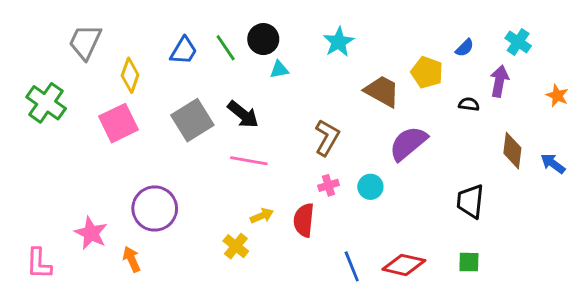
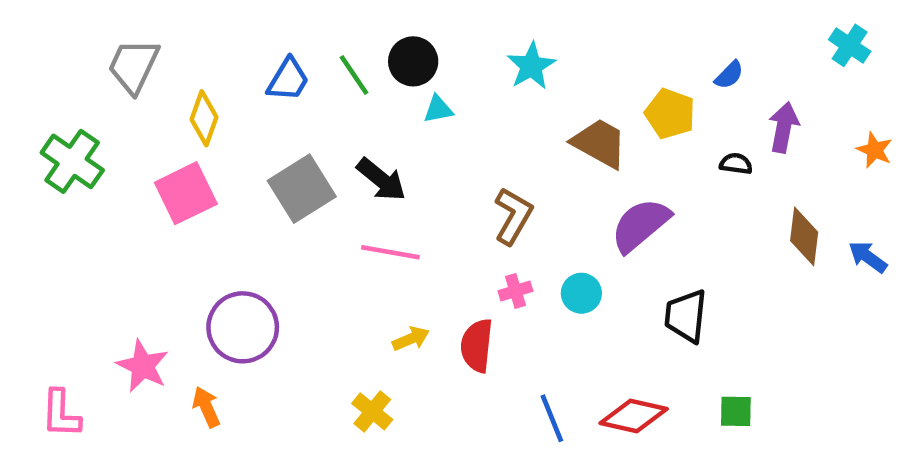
cyan cross: (518, 42) -> (850, 45), moved
black trapezoid: (470, 201) -> (686, 316), moved
yellow cross: (236, 246) -> (372, 411), moved

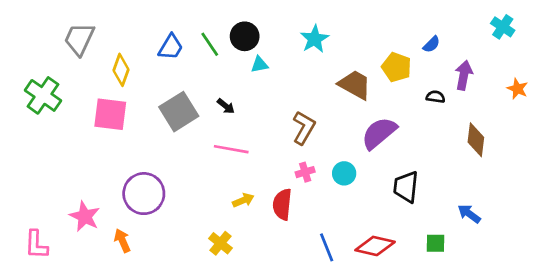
black arrow: (381, 180) -> (226, 106), size x0.6
pink square: (186, 193) -> (110, 114), turned 33
blue arrow: (868, 257) -> (469, 214), moved

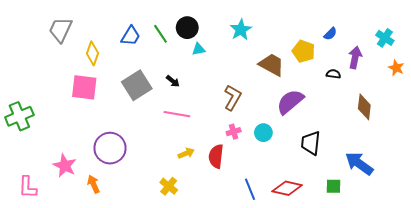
cyan cross: (503, 27) -> (385, 38), moved
green cross: (43, 95) -> (19, 116), moved, turned 32
blue arrow: (469, 214) -> (359, 164), size x1.6

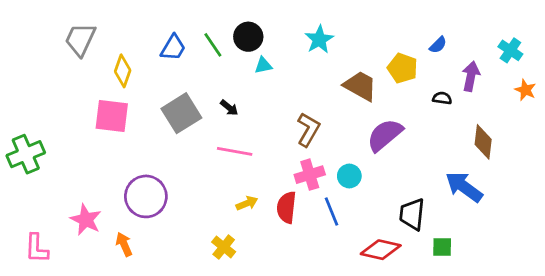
pink cross: (234, 132) -> (310, 175), size x1.5
black trapezoid: (311, 143) -> (412, 214), moved
blue arrow: (359, 164) -> (464, 187), moved
blue line: (250, 189) -> (332, 211), moved

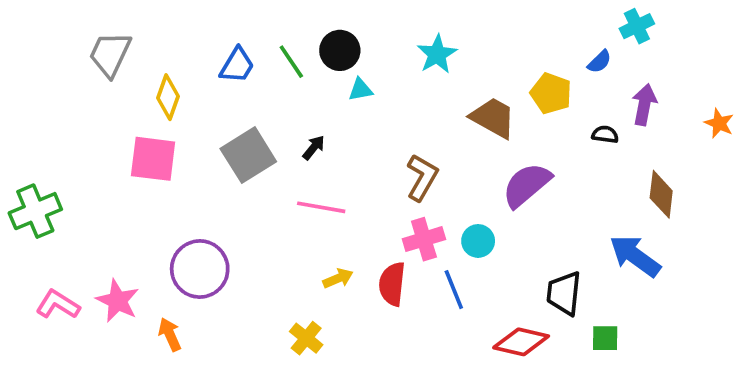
cyan cross: (510, 50) -> (637, 26), moved, turned 30
black arrow: (229, 108) -> (314, 148), turned -90
pink L-shape: (37, 248) -> (58, 304), moved, turned 120

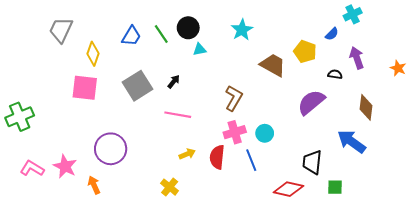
purple arrow: (644, 105) -> (357, 58), turned -30
purple semicircle: (527, 185) -> (311, 102), moved

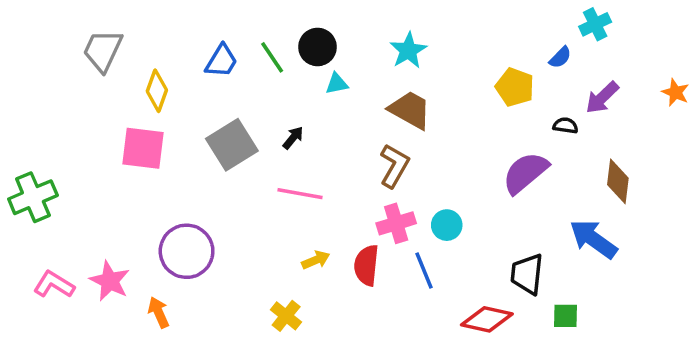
purple arrow: (357, 58) -> (602, 98), turned -115
brown trapezoid: (273, 65) -> (410, 110), moved
orange star: (398, 68) -> (675, 92), moved

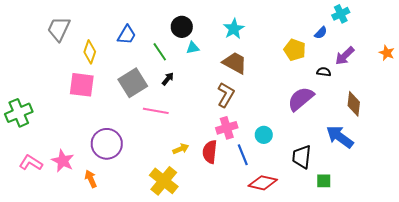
green line: (272, 57) -> (160, 52), moved
pink line: (300, 194) -> (156, 111), moved
cyan circle: (447, 225) -> (264, 135), moved
yellow cross: (286, 316) -> (164, 181), size x1.6
red diamond: (487, 319) -> (263, 183), moved

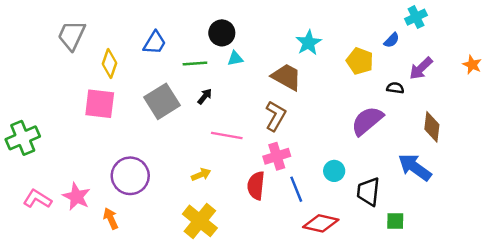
cyan star: (234, 29) -> (309, 43), moved
green line: (160, 52) -> (195, 63), turned -60
pink line: (156, 111) -> (227, 135), moved
cyan circle: (264, 135) -> (334, 171), moved
yellow arrow: (181, 149) -> (201, 175), moved

